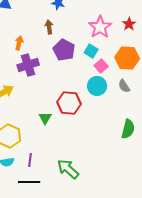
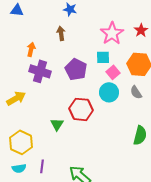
purple pentagon: (64, 50) -> (76, 69), moved
cyan square: (91, 51) -> (103, 57), turned -32
purple cross: (28, 65) -> (40, 71), turned 35

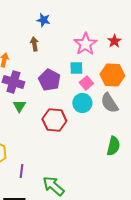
gray semicircle: (136, 92) -> (109, 103), size x1.5
green triangle: (57, 124) -> (19, 106), moved
purple line: (42, 166) -> (21, 171), moved

